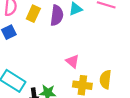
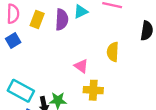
yellow semicircle: (105, 79) -> (113, 52), moved

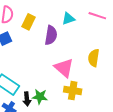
purple semicircle: (62, 20) -> (51, 35), moved
pink triangle: (81, 66) -> (64, 68), size x1.5

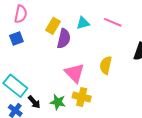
yellow rectangle: (28, 22) -> (53, 26), moved
green star: (40, 97) -> (58, 102), moved
black arrow: (27, 99) -> (34, 102), turned -40

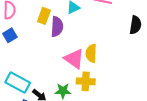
yellow semicircle: (106, 65) -> (91, 53), moved

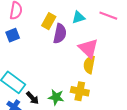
pink triangle: (74, 59) -> (88, 48), moved

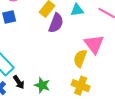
pink triangle: (88, 48) -> (94, 44), moved
yellow cross: (80, 91) -> (81, 86), moved

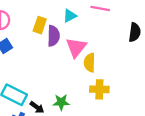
pink triangle: (94, 44) -> (76, 47), moved, turned 35

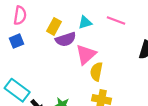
purple semicircle: (53, 36) -> (66, 39), turned 60

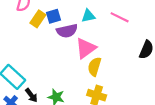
yellow rectangle: (54, 26) -> (38, 19), moved
blue square: (17, 41) -> (53, 16), moved

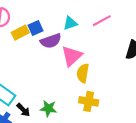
pink line: (120, 17) -> (102, 21), turned -48
yellow rectangle: (38, 19) -> (20, 33), turned 35

